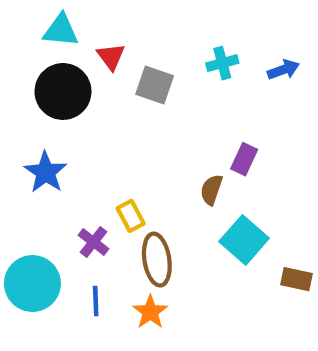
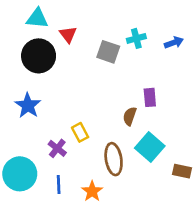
gray square: (155, 85) -> (108, 52), moved
purple rectangle: (244, 159) -> (150, 97), turned -30
brown ellipse: (157, 260) -> (114, 159), moved

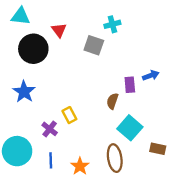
cyan triangle: (37, 18) -> (21, 16), moved
cyan cross: (136, 38) -> (112, 24), moved
blue arrow: (174, 42) -> (151, 75), moved
brown ellipse: (114, 159) -> (115, 158), moved

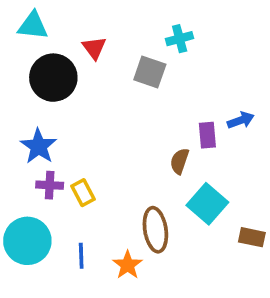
yellow rectangle: (69, 115) -> (83, 193), moved
purple cross: (50, 129) -> (50, 185), moved, turned -35
brown ellipse: (115, 158) -> (155, 230), moved

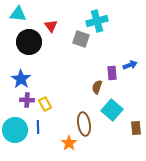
cyan cross: (180, 39) -> (97, 21), size x1.5
brown rectangle: (252, 237) -> (136, 128), turned 72
blue line: (81, 256) -> (38, 127), moved

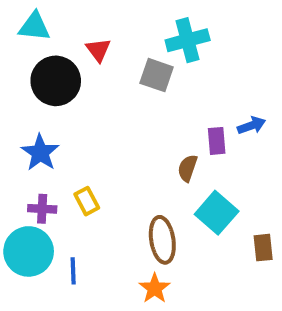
purple cross: (27, 100) -> (42, 209), moved
blue line: (38, 127) -> (73, 271), moved
orange star: (69, 143) -> (155, 288), moved

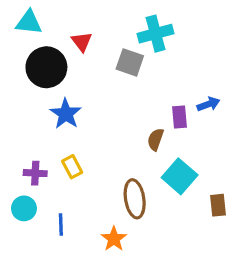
blue star: (40, 153) -> (66, 114), moved
cyan circle: (29, 251) -> (24, 208), size x0.6
orange star: (155, 288) -> (114, 239), moved

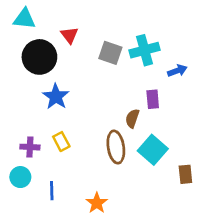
cyan cross: (155, 34) -> (145, 50), moved
blue arrow: (208, 104) -> (177, 71), moved
brown ellipse: (135, 199) -> (116, 147), moved

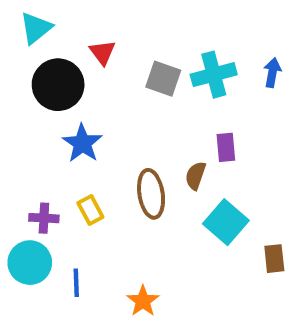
cyan triangle: (24, 19) -> (36, 28), turned -45
blue arrow: (177, 71) -> (272, 73), moved, turned -60
brown ellipse: (116, 147) -> (151, 194), moved
cyan circle: (20, 177) -> (30, 263), size x1.4

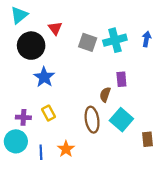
brown ellipse: (151, 194) -> (92, 120), moved
orange star: (143, 301) -> (66, 149), moved

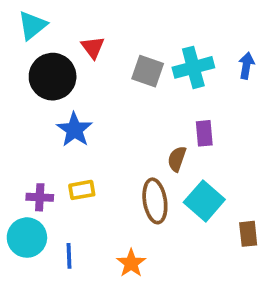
yellow rectangle: (49, 113) -> (82, 190), turned -72
orange star: (66, 149) -> (131, 263), moved

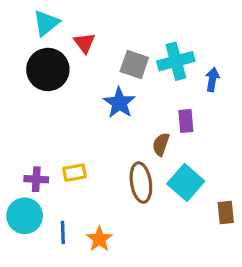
cyan triangle: (32, 25) -> (46, 23), moved
blue arrow: (246, 66) -> (212, 79), moved
blue star: (74, 130) -> (119, 103), moved
orange star: (131, 263) -> (99, 239), moved

